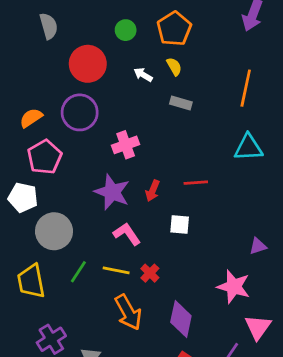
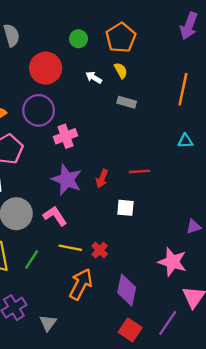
pink cross: (126, 145) -> (66, 136), moved
cyan triangle: (248, 148) -> (185, 141), size x0.6
pink L-shape: (127, 234) -> (55, 216), moved
green line: (78, 272) -> (32, 259), moved
orange arrow: (128, 312) -> (81, 284), turned -124

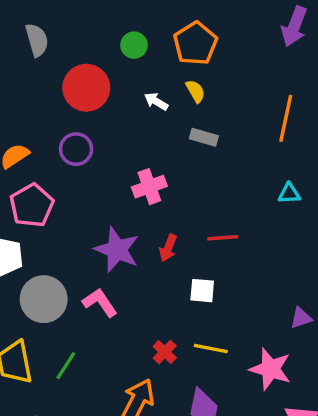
purple circle: (39, 110) -> (76, 149), size x0.7
pink cross: (66, 136) -> (149, 187), moved
yellow line: (70, 248) -> (211, 349), moved

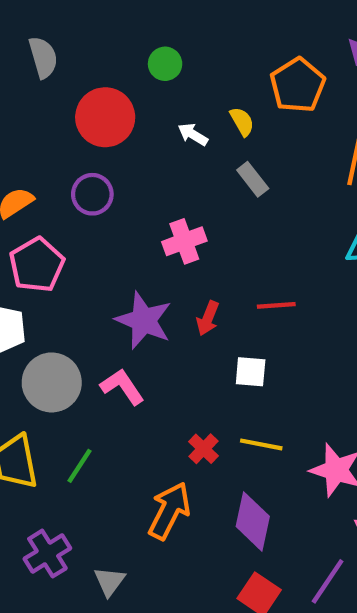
orange pentagon: (195, 43) -> (298, 85), moved
gray rectangle: (204, 137) -> (253, 179), turned 36

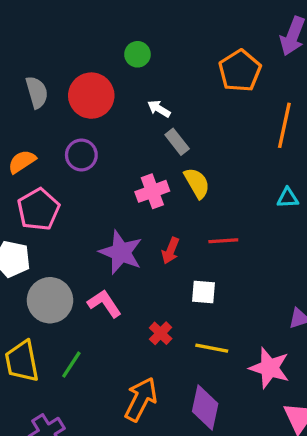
gray semicircle: (43, 57) -> (37, 92), moved
yellow semicircle: (242, 122) -> (197, 183), moved, size x1.4
gray rectangle: (253, 179) -> (177, 142), moved
red cross: (204, 449) -> (161, 333), moved

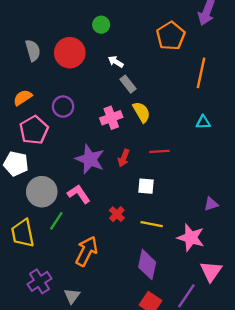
purple circle: (81, 155) -> (63, 107), moved
green line: (71, 365) -> (56, 221), moved
orange arrow: (141, 399) -> (87, 251), moved

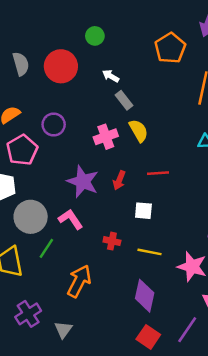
red cross: (117, 214) -> (112, 241), turned -32

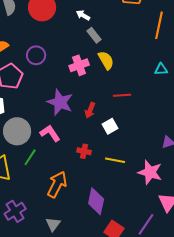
red arrow: (119, 180) -> (90, 110), moved
white square: (143, 211) -> (110, 126), turned -35
purple diamond: (145, 296) -> (96, 201), moved
gray triangle: (63, 330) -> (53, 224), moved

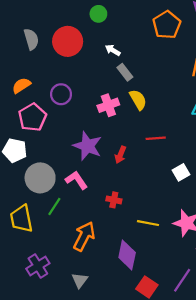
white square: (110, 126) -> (181, 172), moved
yellow line: (115, 160) -> (148, 223), moved

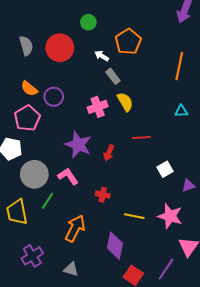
orange pentagon: (167, 25) -> (128, 42), moved
orange semicircle: (21, 85) -> (29, 89), moved, turned -108
gray triangle: (80, 280) -> (71, 269), turned -49

